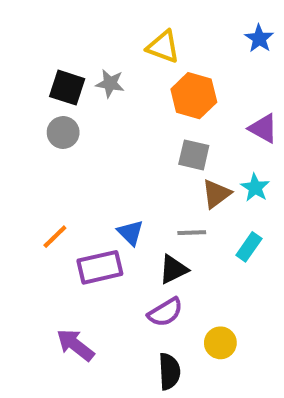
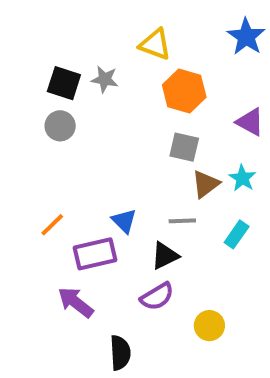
blue star: (259, 39) -> (246, 37), size x1.4
purple arrow: (75, 345) -> (76, 302), moved
black semicircle: (169, 371) -> (120, 353), moved

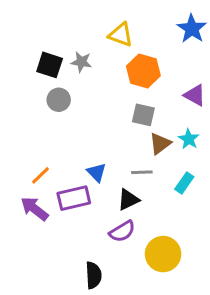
gray circle: (60, 126) -> (59, 100), moved
purple arrow: (76, 302) -> (34, 209), moved
yellow circle: (209, 326) -> (163, 254), size x1.5

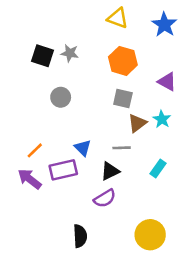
yellow triangle: (121, 35) -> (118, 18), moved
gray circle: (59, 100) -> (61, 97), moved
cyan rectangle: (184, 183) -> (158, 169), moved
yellow circle: (163, 254) -> (150, 235), moved

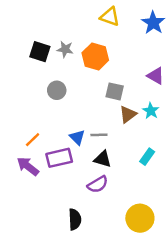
orange hexagon: (123, 61) -> (95, 56), moved
gray line: (122, 148) -> (99, 135), moved
black triangle: (110, 171) -> (103, 159), turned 42

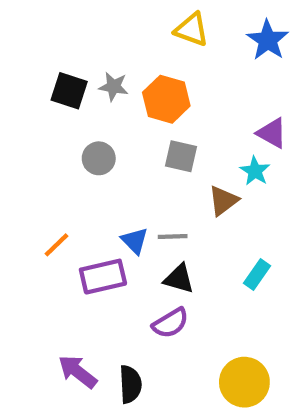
gray square: (115, 91) -> (181, 156), moved
cyan star: (151, 111) -> (255, 171), moved
purple arrow: (28, 166) -> (78, 372), moved

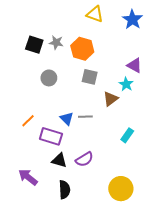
purple rectangle: (103, 277) -> (51, 136), turned 30
black triangle: (179, 279) -> (59, 160), moved
purple arrow: (78, 372) -> (28, 177), moved

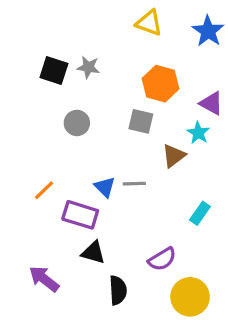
orange hexagon: (82, 49) -> (161, 84), moved
purple semicircle: (84, 159) -> (162, 259), moved
black semicircle: (65, 190) -> (118, 290), moved

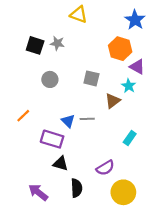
yellow triangle: (149, 23) -> (79, 15), moved
orange hexagon: (161, 84) -> (120, 49), moved
orange line: (44, 190) -> (23, 116), moved
purple arrow: (44, 279) -> (38, 192), moved

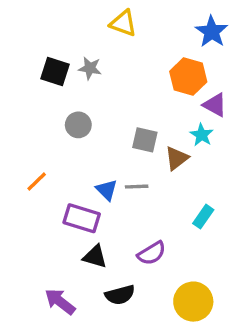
gray square: (91, 78) -> (145, 140), moved
purple semicircle: (105, 168) -> (152, 253), moved
black semicircle: (77, 188) -> (120, 295), turned 78

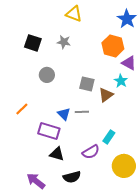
gray star: (90, 68) -> (64, 42), moved
cyan rectangle: (203, 217) -> (109, 137), moved
yellow circle: (193, 302) -> (124, 166), moved

